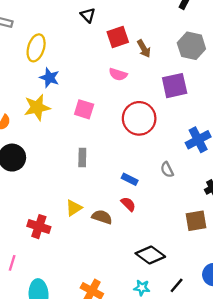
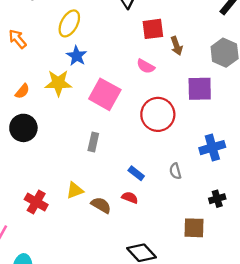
pink square: (84, 109) -> (105, 94), size x1.5
red semicircle: (128, 204) -> (130, 198), turned -35

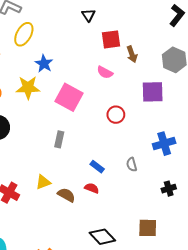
yellow ellipse: (69, 23) -> (24, 34), moved
red circle: (158, 114) -> (116, 115), size x0.6
brown square: (194, 228) -> (148, 228), moved

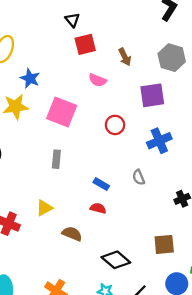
red square: (111, 39) -> (85, 44), moved
blue cross: (164, 144) -> (159, 141), moved
brown semicircle: (66, 195) -> (72, 234), moved

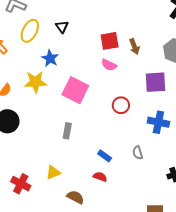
black triangle: (72, 20) -> (62, 27), moved
red square: (85, 44) -> (110, 41), moved
blue cross: (159, 141) -> (158, 122), turned 30

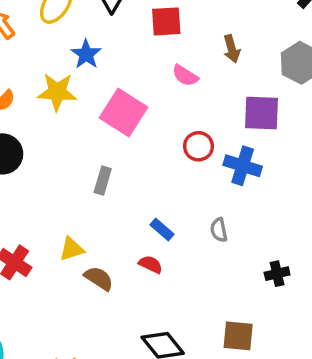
red square: (110, 41) -> (166, 21), moved
blue cross: (158, 122) -> (243, 166), moved
brown semicircle: (75, 197) -> (99, 278), moved

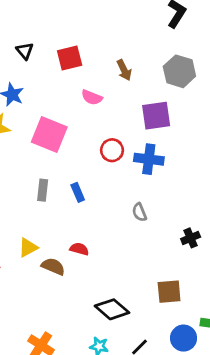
blue rectangle: (162, 230) -> (78, 192), moved, turned 36
red semicircle: (151, 264) -> (79, 249), moved

